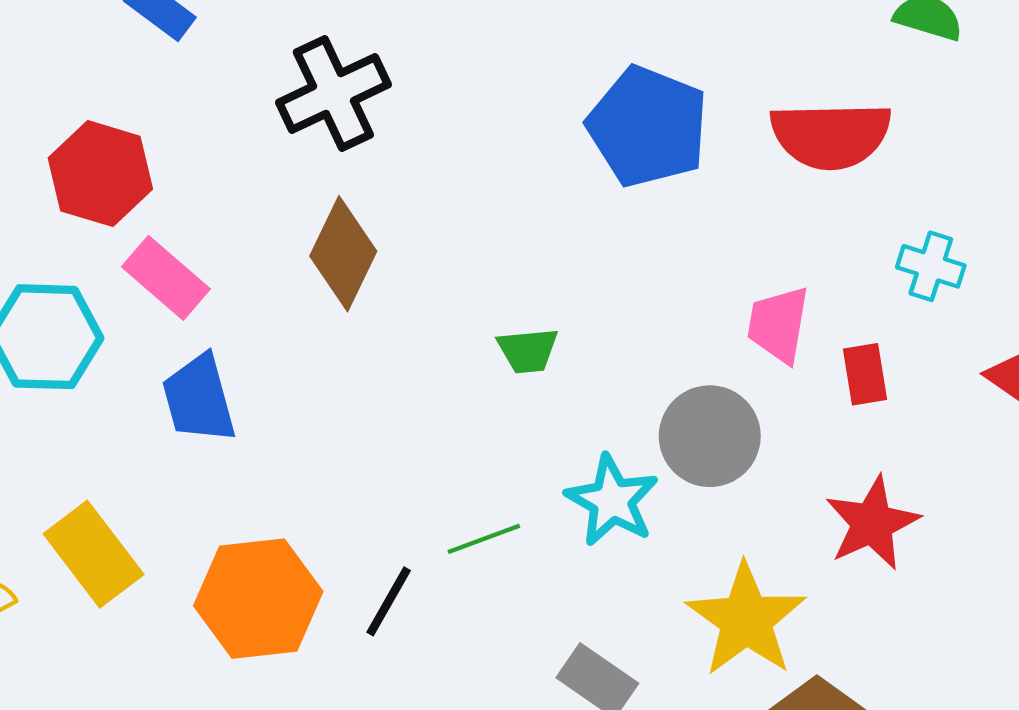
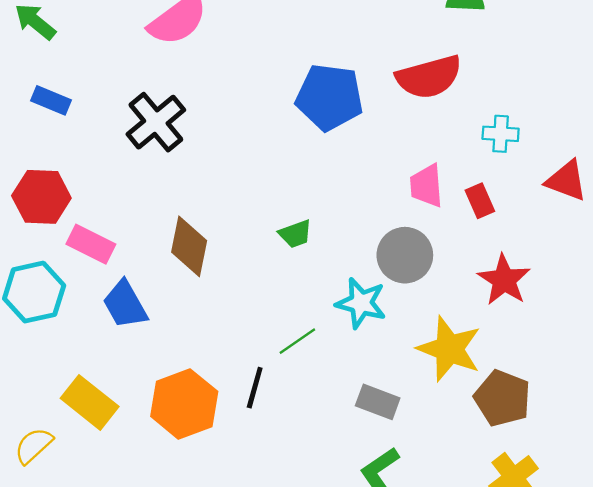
brown diamond: (343, 254) -> (189, 246), moved

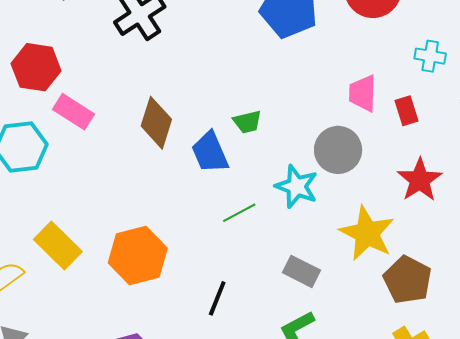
blue trapezoid: (125, 305) -> (210, 152), moved
black line: (255, 388) -> (217, 298), moved

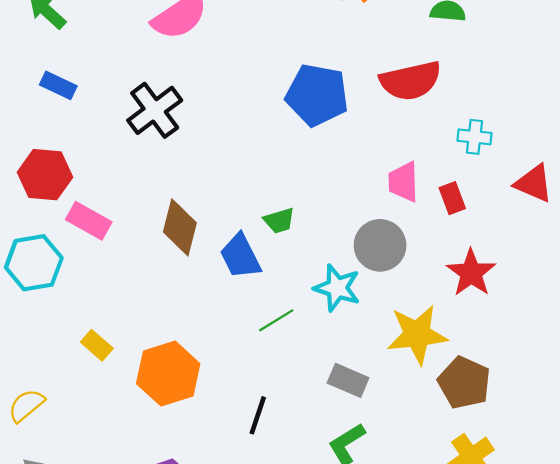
yellow star: (367, 233) -> (417, 334), turned -30
yellow rectangle: (58, 246) -> (97, 345), moved, size x0.6

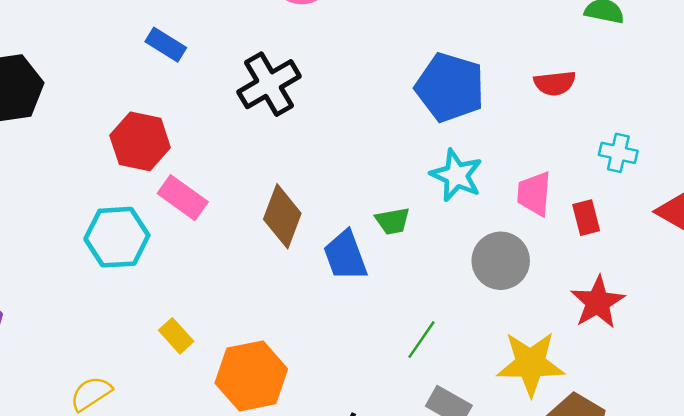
red semicircle: (411, 81) -> (555, 83), size x0.6
cyan star: (337, 288) -> (456, 175), moved
green line: (276, 320) -> (421, 340), moved, turned -30

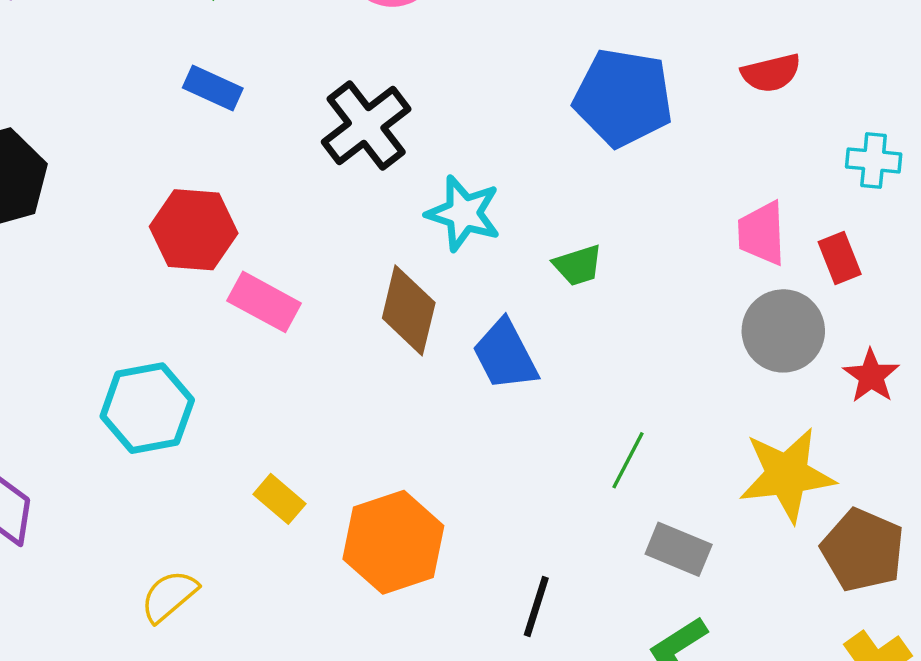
cyan star: (456, 175) -> (464, 213), moved
green trapezoid: (393, 221) -> (578, 265), moved
cyan hexagon: (117, 237) -> (147, 408), moved
gray circle: (501, 261) -> (783, 331), moved
red star: (598, 302) -> (871, 376), size x0.7

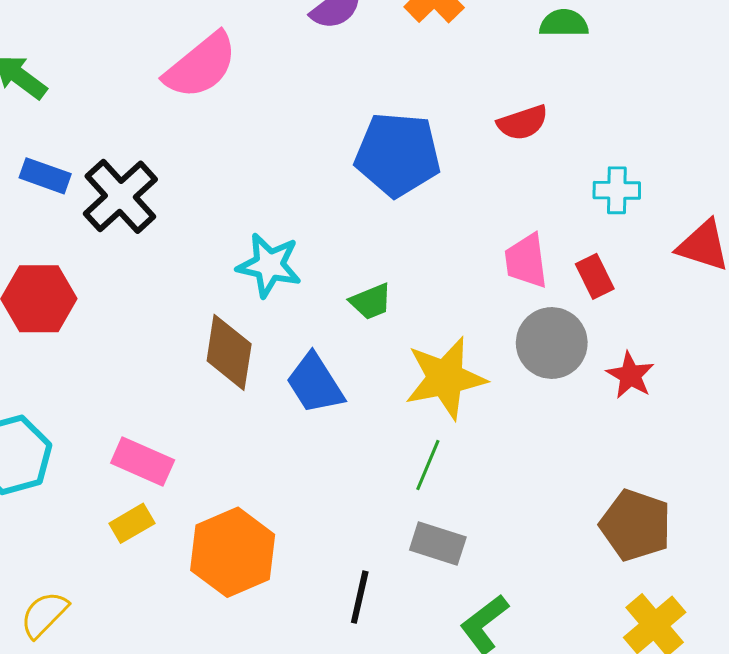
black cross: (366, 125) -> (120, 196), moved
pink rectangle: (264, 302) -> (143, 461), moved
yellow star: (787, 475) -> (445, 378), moved
yellow rectangle: (280, 499) -> (132, 523), turned -66
gray rectangle: (679, 549) -> (438, 543), moved

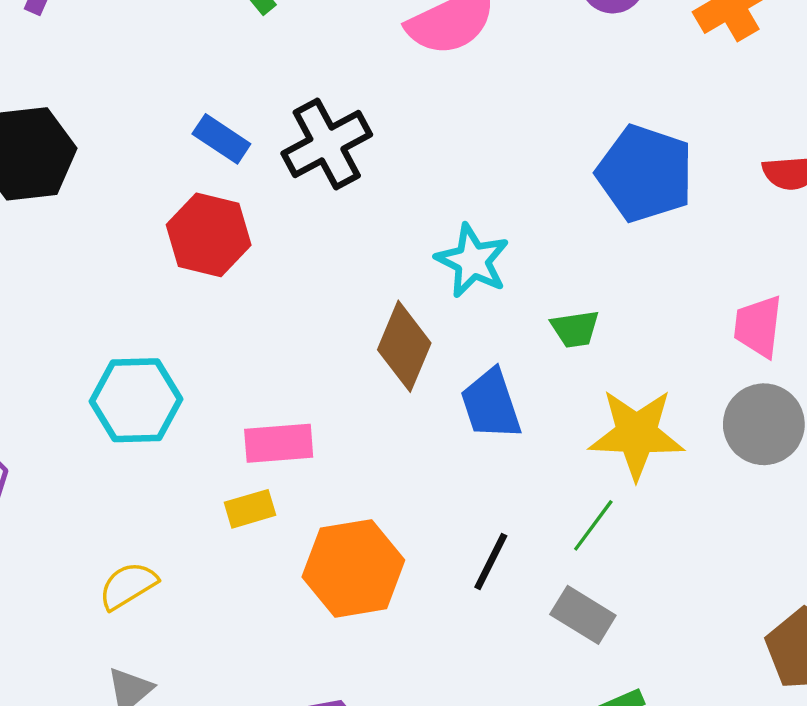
blue rectangle: (45, 176) -> (221, 139), moved
pink rectangle: (143, 461) -> (279, 443), turned -42
black line: (360, 597) -> (491, 561), moved

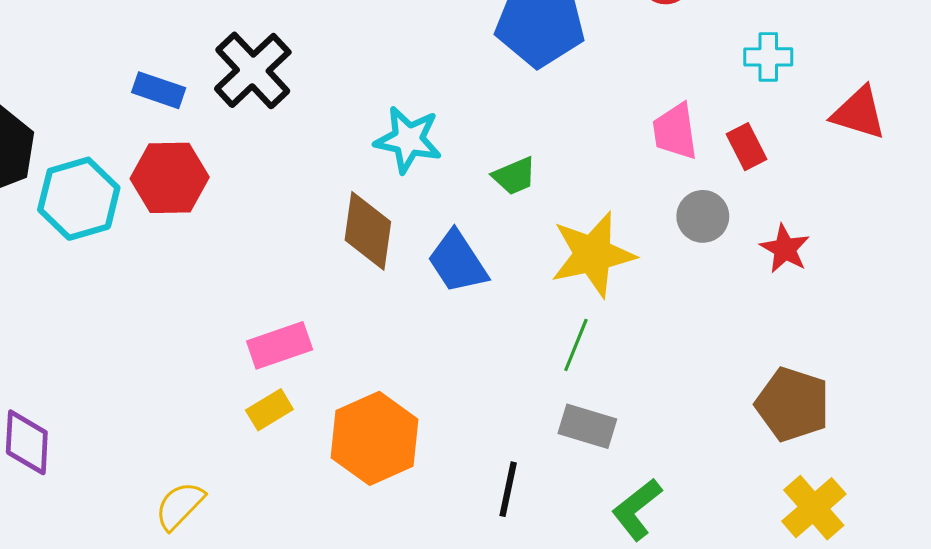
cyan hexagon: (136, 400) -> (79, 199), moved
gray circle: (764, 424) -> (703, 216), size x0.7
black line: (491, 561) -> (508, 489), moved

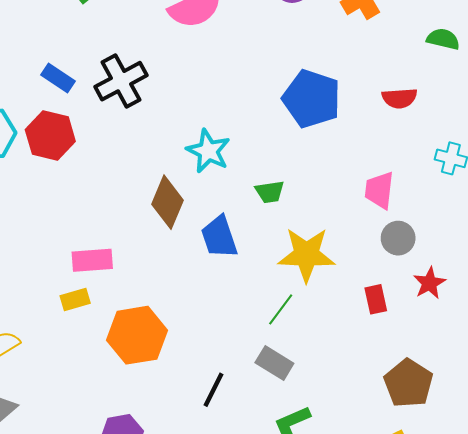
red rectangle: (747, 147) -> (376, 299), moved
gray circle: (703, 216) -> (398, 238), moved

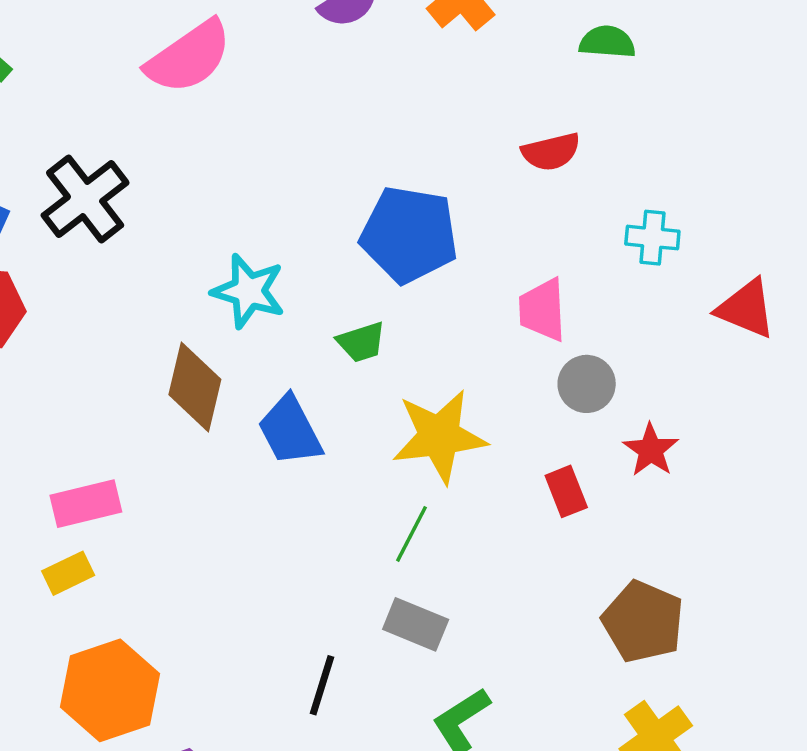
blue pentagon: (312, 99) -> (409, 235), moved
orange hexagon: (137, 335) -> (110, 690), moved

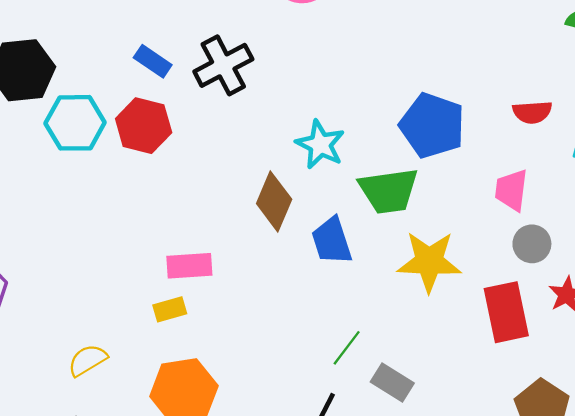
red semicircle: (551, 152) -> (532, 112), moved
green trapezoid: (361, 342) -> (389, 191), size x1.8
red rectangle: (566, 491) -> (506, 312), size x1.8
green line: (411, 534) -> (347, 348), moved

